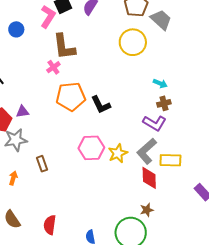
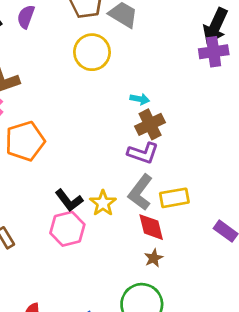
brown cross: (164, 103) -> (150, 124), size x1.5
black L-shape: (101, 105) -> (69, 200), moved
pink hexagon: (91, 148) -> (67, 229), moved
brown star: (147, 210) -> (154, 258), moved

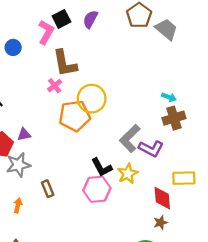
yellow circle: (92, 52) -> (92, 99), moved
purple L-shape: (143, 153) -> (151, 149), moved
gray L-shape: (140, 192) -> (130, 139), moved

